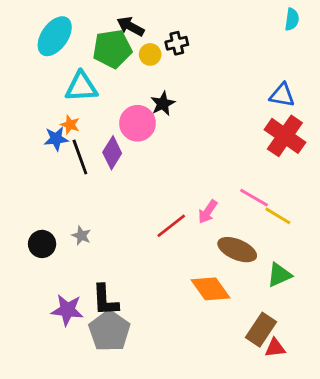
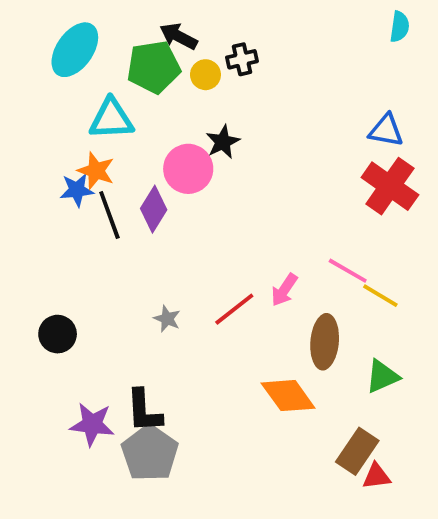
orange star: (70, 125) -> (96, 171), size x1.4
gray star: (81, 236) -> (167, 319), moved
brown ellipse: (237, 250) -> (325, 342), turned 72

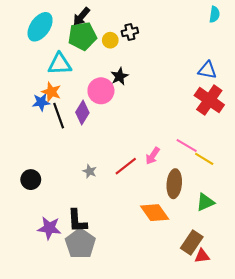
black arrow: (179, 36) -> (81, 16), moved, turned -78

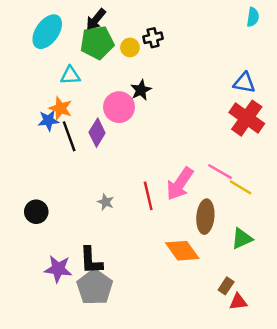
cyan triangle: (60, 64) -> (70, 75), size x0.7
pink arrow: (153, 156) -> (180, 184), size x1.6
red line: (126, 166) -> (148, 196), turned -65
brown rectangle: (192, 243) -> (226, 286), size x0.6

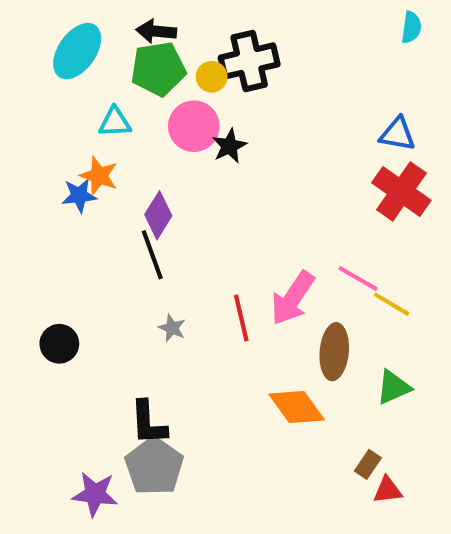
black arrow: (96, 19) -> (156, 31), turned 55
black cross: (153, 38) -> (249, 61), size x1.8
pink circle: (119, 107) -> (194, 126), moved
black line: (69, 136) -> (152, 255), moved
purple star: (58, 269) -> (95, 494), moved

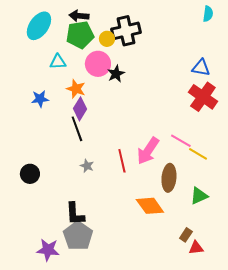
orange star: (99, 176) -> (76, 89), moved

